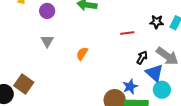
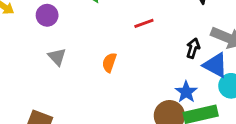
red line: (127, 33) -> (144, 23), moved

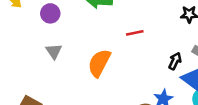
orange semicircle: (109, 62) -> (99, 63), size x1.6

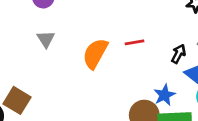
red line: (135, 33) -> (135, 42), moved

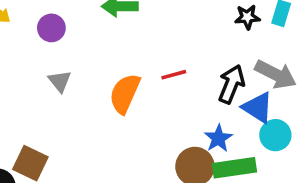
black arrow: (179, 54) -> (231, 84), size x1.5

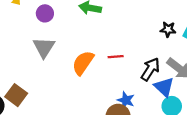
gray triangle: (60, 81) -> (44, 47), size x1.5
blue star: (218, 138) -> (126, 100), moved, turned -30

